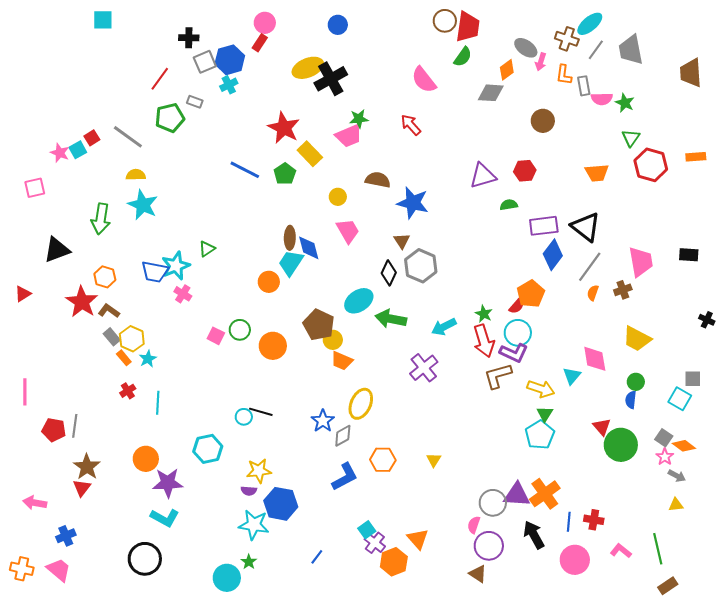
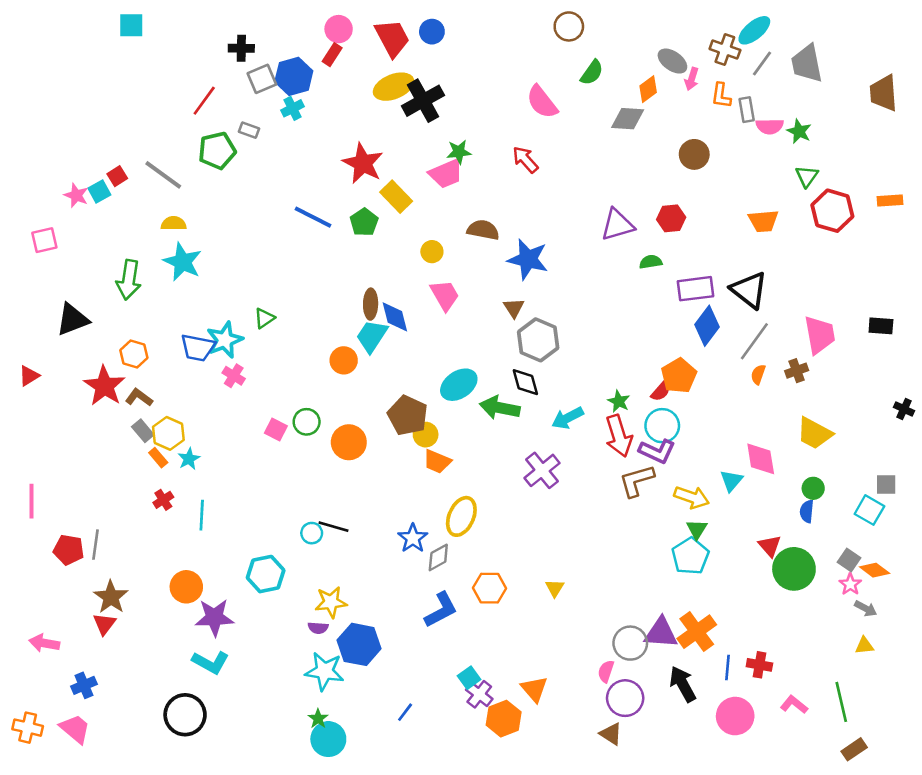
red trapezoid: (468, 27) -> (392, 38), moved, turned -36
black diamond: (389, 273) -> (525, 382), moved, turned -40
cyan circle: (227, 578) -> (328, 739), moved

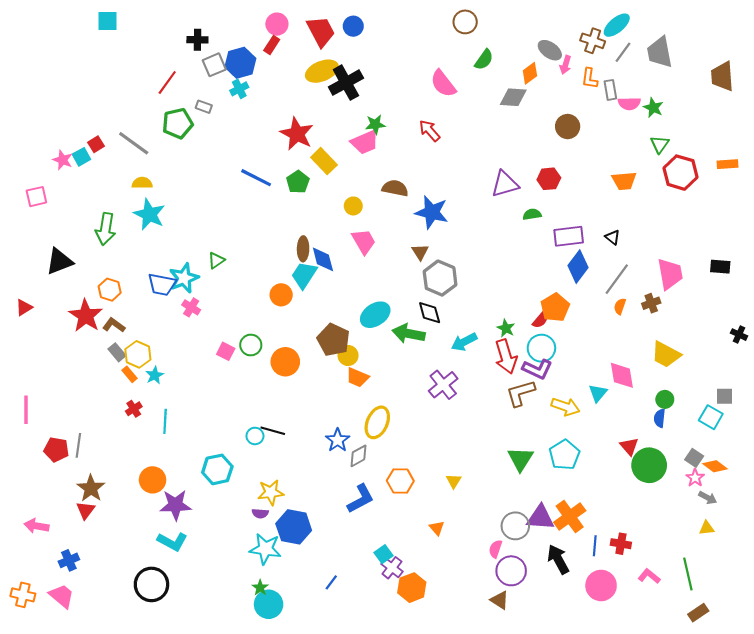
black triangle: (749, 290) -> (613, 237), size x0.5
green triangle: (697, 529) -> (521, 459), moved, size x1.5
orange triangle: (534, 689) -> (437, 528), moved, size x0.7

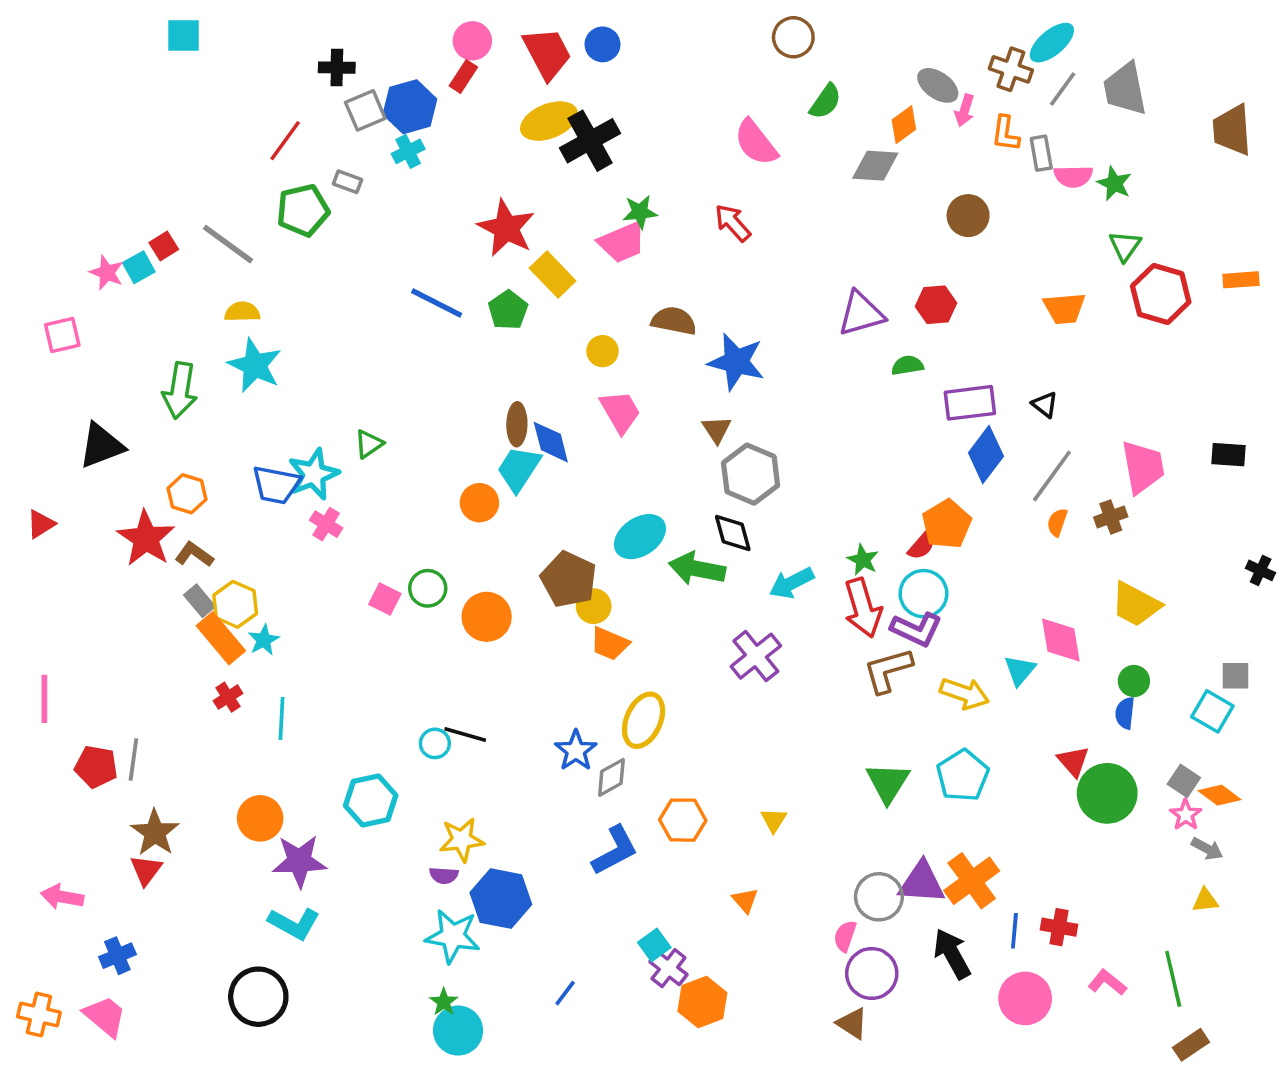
orange rectangle: (130, 374) -> (221, 638), size x1.8

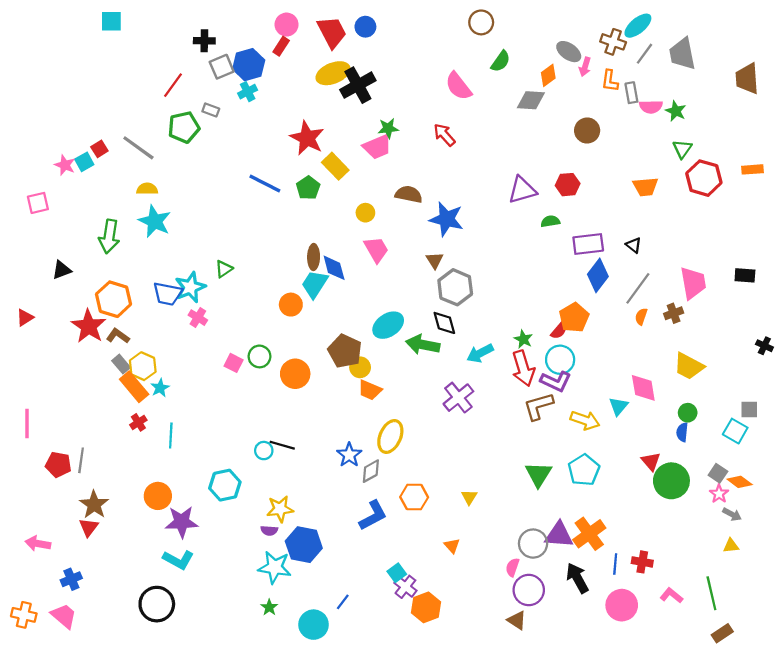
black triangle: (101, 446) -> (62, 270), size x0.7
orange hexagon: (187, 494) -> (114, 299), size x1.5
cyan circle: (458, 1031) -> (314, 625), moved

